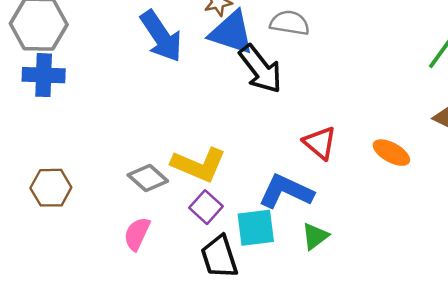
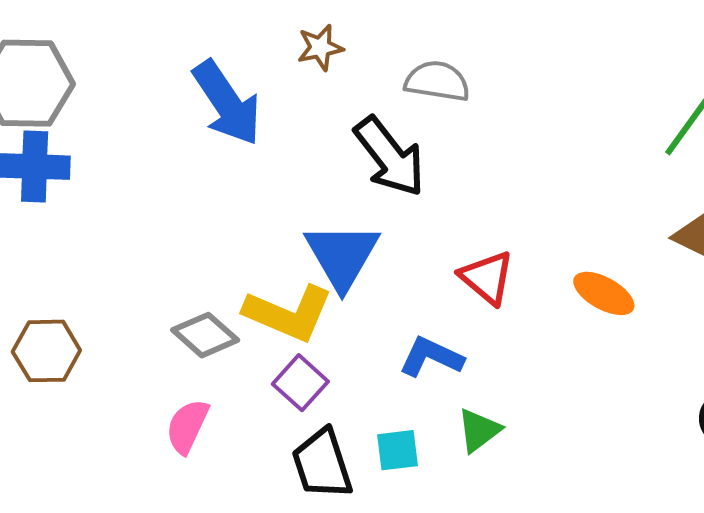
blue triangle: (231, 33) -> (342, 256), moved, turned 42
blue L-shape: (286, 191) -> (431, 357), size x0.7
cyan square: (256, 228) -> (398, 450), moved, size x0.7

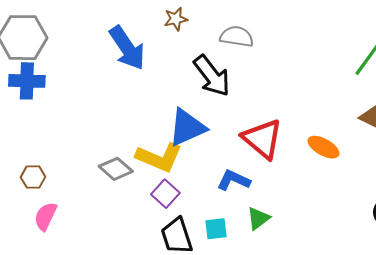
blue triangle: (342, 256) -> (187, 127), turned 36
red triangle: (487, 278) -> (263, 139), size x1.4
brown hexagon: (46, 351) -> (33, 177), size x0.7
pink semicircle: (187, 426) -> (45, 216), moved

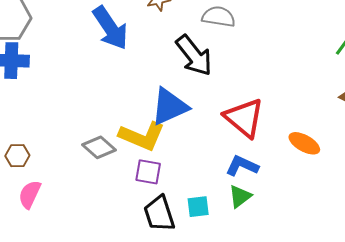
orange ellipse: (323, 147) -> (304, 143), moved
blue L-shape: (234, 180) -> (242, 166), moved
purple square: (165, 194) -> (148, 172), turned -32

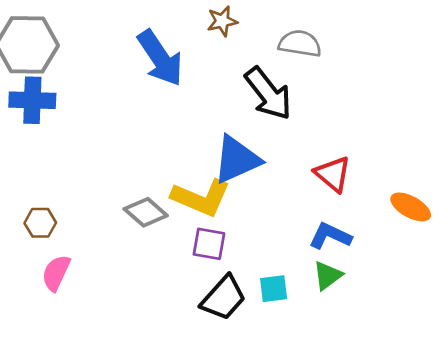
red triangle: (244, 118) -> (333, 174), size x0.7
black trapezoid: (159, 214) -> (223, 298), turned -120

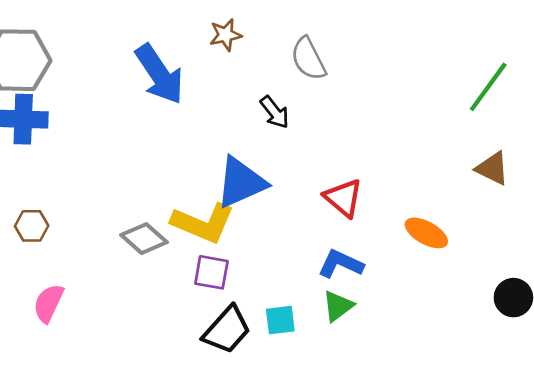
gray semicircle: (300, 44) -> (308, 59), turned -126
black arrow: (268, 94) -> (275, 112), size x0.6
brown hexagon: (40, 223) -> (32, 226), moved

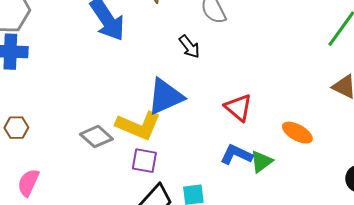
green triangle: (338, 306) -> (261, 162), moved

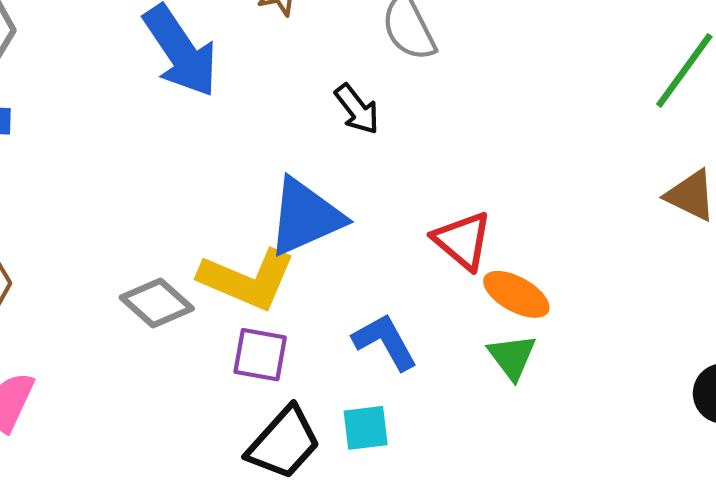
orange ellipse: (297, 133) -> (516, 294), moved
blue L-shape: (236, 155) -> (385, 342), moved, turned 36
green triangle: (261, 162) -> (512, 357), turned -30

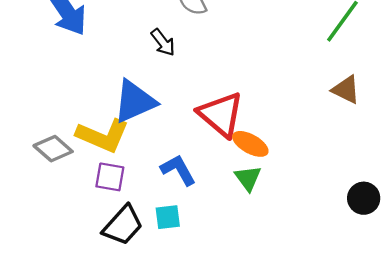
red triangle: (463, 241) -> (221, 114), size x1.4

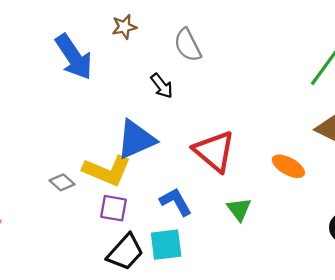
orange ellipse: (250, 144) -> (288, 166), moved
gray diamond: (53, 149) -> (62, 182), size x0.7
cyan square: (168, 217) -> (166, 245), size x1.4

